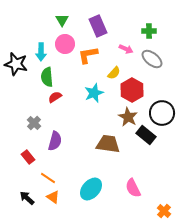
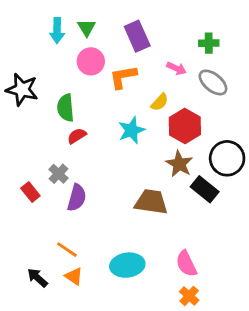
cyan arrow: (41, 52) -> (57, 30), moved
gray cross: (34, 123) -> (58, 174), moved
red rectangle: (28, 157) -> (30, 192), moved
cyan ellipse: (91, 189) -> (127, 265), turned 40
orange cross: (164, 211) -> (189, 296), moved

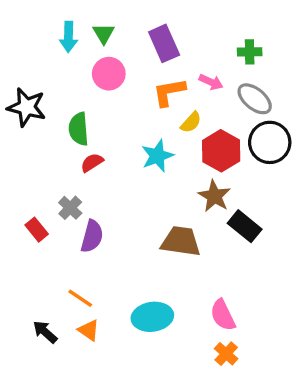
orange L-shape: (123, 77) -> (169, 92), moved
black circle: (227, 158) -> (270, 142), moved

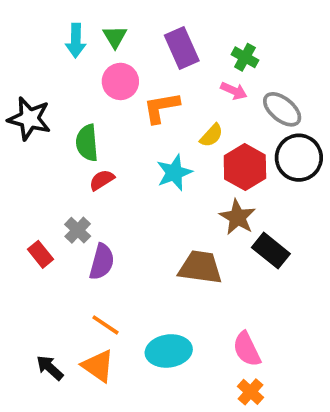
green cross: (250, 52) -> (245, 57), moved, turned 30
orange L-shape: (169, 92) -> (161, 107), moved
orange line: (80, 298) -> (106, 325), moved
orange triangle: (89, 330) -> (98, 366), size x1.4

